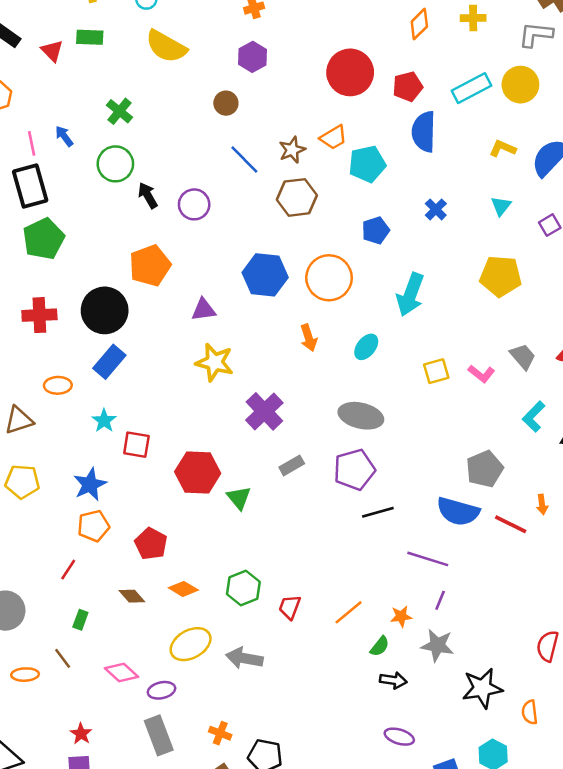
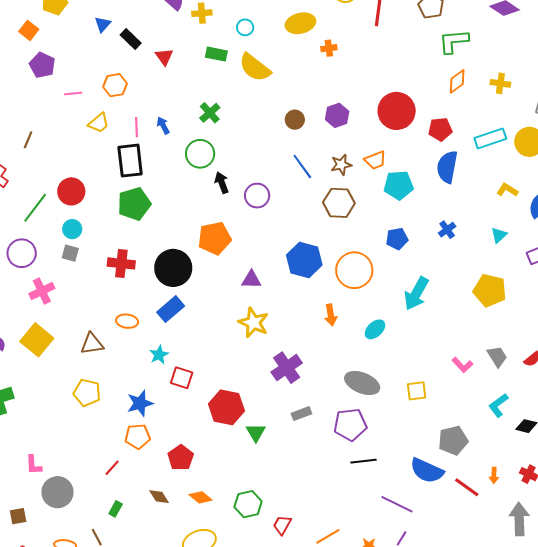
green rectangle: (90, 37) -> (216, 54), moved
purple hexagon: (252, 57) -> (337, 115), moved
yellow square: (436, 371) -> (417, 391), moved

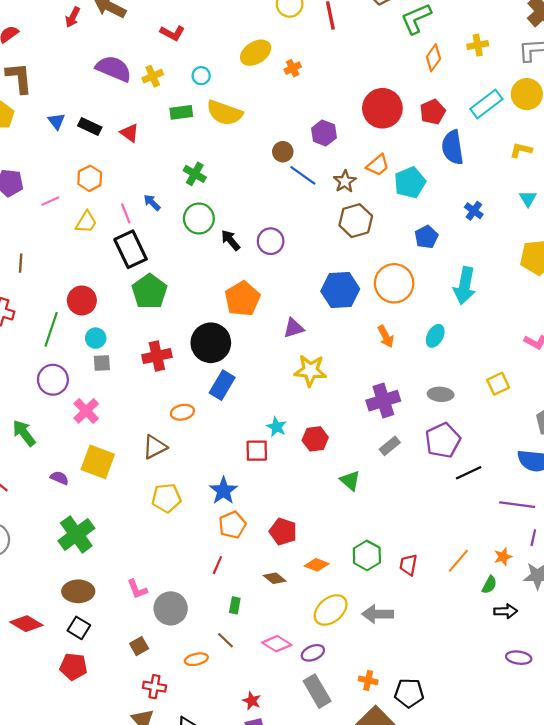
blue line: (302, 166) -> (303, 175), moved
cyan star: (159, 355) -> (277, 427), moved
purple cross: (287, 368) -> (383, 401), moved, turned 36
gray ellipse: (362, 383) -> (441, 394), size x0.7
red hexagon: (226, 407) -> (315, 439), moved, size x0.7

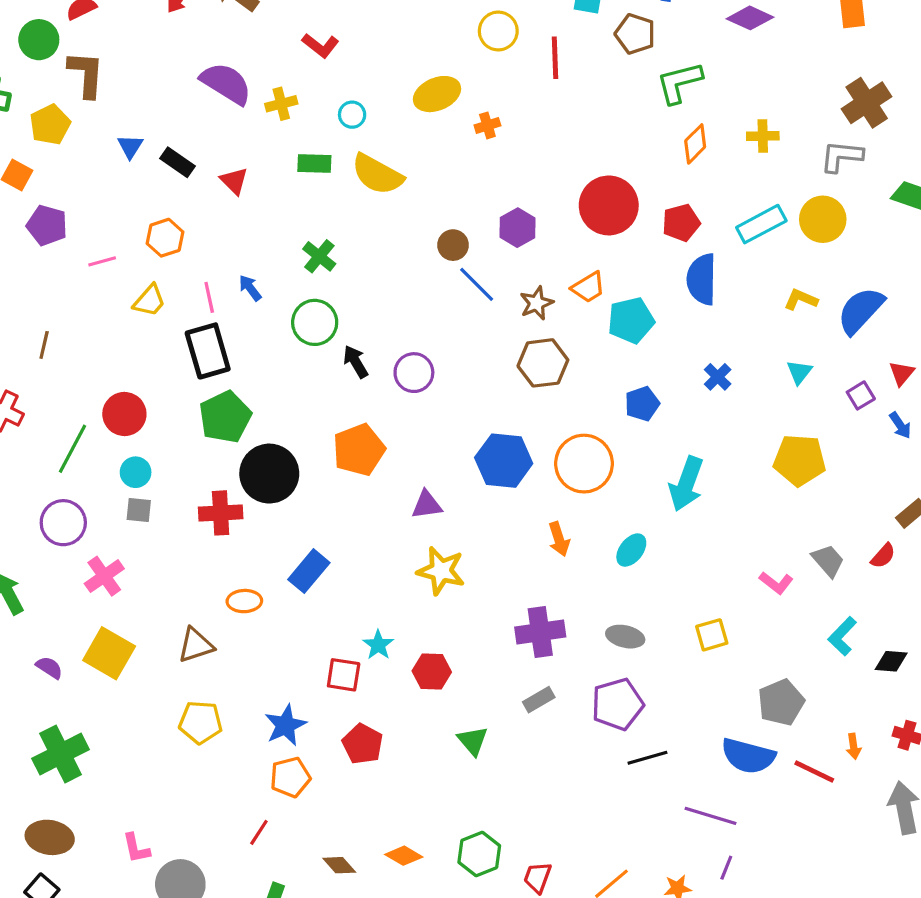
black circle: (211, 343) -> (269, 474), moved
red pentagon: (283, 532) -> (363, 744), moved

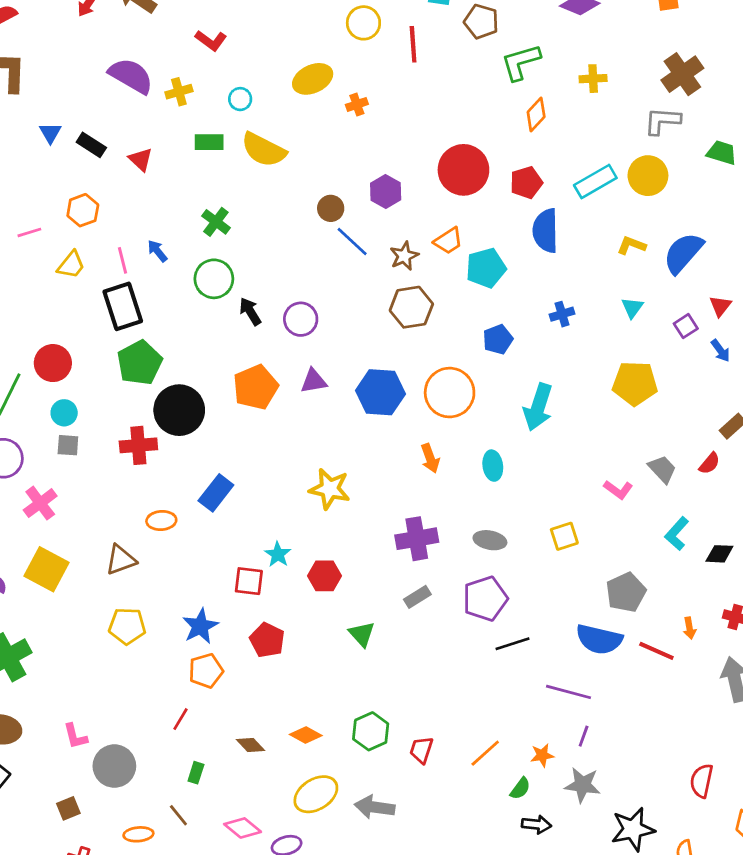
yellow cross: (763, 136) -> (593, 79), moved
blue cross: (718, 377) -> (562, 314), turned 30
purple triangle: (427, 505) -> (314, 381), moved
cyan ellipse: (631, 550) -> (493, 466), turned -44

